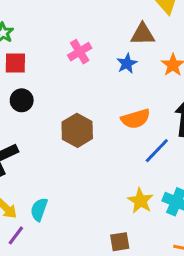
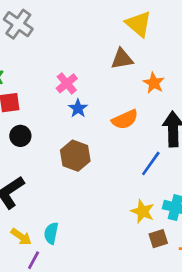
blue star: (127, 64) -> (78, 108), moved
orange semicircle: (136, 119) -> (125, 119), moved
brown square: (120, 242) -> (158, 239), moved

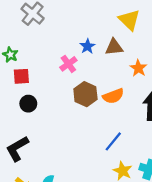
blue star: (78, 108) -> (87, 46), moved
brown hexagon: (75, 156) -> (85, 94), moved
blue line: (151, 163) -> (113, 141), moved

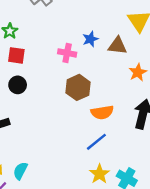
pink cross: (68, 64) -> (67, 53), turned 35
orange semicircle: (113, 96) -> (102, 112), moved

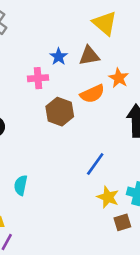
orange semicircle: (102, 112) -> (92, 94), moved
cyan semicircle: (20, 171) -> (21, 185), moved

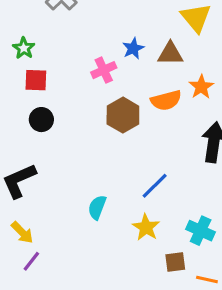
pink cross: (38, 78) -> (104, 70), turned -30
cyan semicircle: (21, 185) -> (97, 207), moved
yellow star: (108, 197) -> (146, 227), moved

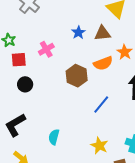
pink cross: (104, 70) -> (46, 49), moved
blue line: (155, 186) -> (101, 104), moved
cyan semicircle: (97, 207) -> (54, 137), moved

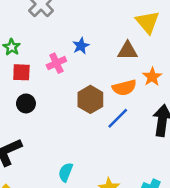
blue star: (78, 33) -> (81, 46), moved
blue line: (101, 104) -> (118, 118), moved
cyan semicircle: (54, 137) -> (66, 172), moved

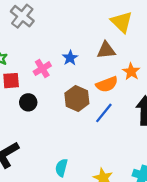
blue star: (81, 46) -> (70, 58), moved
black circle: (26, 103) -> (28, 102), moved

